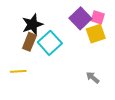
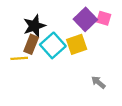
yellow square: (96, 34) -> (77, 44), moved
yellow line: (18, 71) -> (19, 58), moved

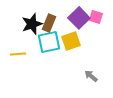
brown rectangle: (31, 44) -> (49, 23), moved
cyan square: (53, 45) -> (49, 42), turned 30

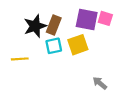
purple square: (79, 18) -> (87, 19), turned -35
cyan square: (49, 42) -> (54, 46), size x0.7

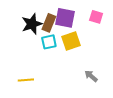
purple square: (87, 19) -> (65, 18), moved
yellow line: (20, 59) -> (26, 80), moved

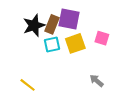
pink square: (96, 17) -> (102, 38), moved
yellow line: (26, 80) -> (28, 85), turned 42

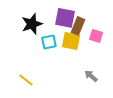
brown rectangle: (52, 24) -> (78, 26), moved
yellow square: (75, 43) -> (71, 41), turned 30

